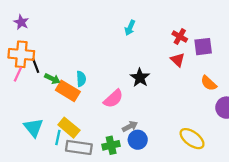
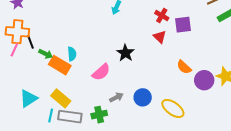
orange semicircle: (209, 83) -> (184, 67), moved
cyan triangle: (33, 128) -> (28, 98), turned 36
cyan line: (58, 137) -> (51, 116), moved
blue circle: (138, 140) -> (143, 97), moved

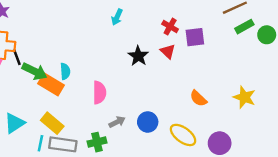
black star: (125, 53) -> (138, 56), moved
green arrow: (46, 54) -> (35, 71), size x1.5
orange semicircle: (184, 67) -> (198, 98), moved
pink semicircle: (101, 72) -> (99, 93), turned -48
purple circle: (204, 80) -> (220, 143), moved

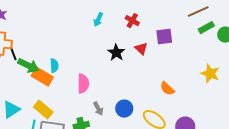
red cross: (170, 27) -> (132, 21), moved
yellow star: (244, 97) -> (210, 74), moved
gray arrow: (117, 122) -> (98, 109), turned 88

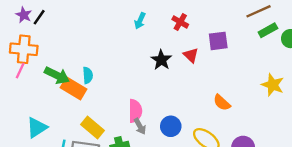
black line: (13, 54) -> (39, 17), moved, turned 56
pink semicircle: (83, 84) -> (135, 111), moved
yellow rectangle: (43, 110) -> (92, 127), moved

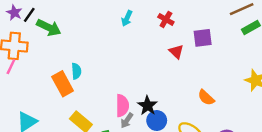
black star: (161, 60) -> (148, 106), moved
green arrow: (57, 75) -> (49, 28), moved
orange rectangle: (74, 88) -> (63, 84), turned 30
gray arrow: (140, 126) -> (127, 121), turned 63

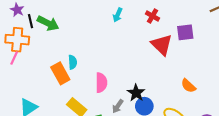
black line: (29, 15) -> (31, 21), moved, turned -48
red triangle: (176, 52) -> (162, 45), size x1.6
pink semicircle: (122, 106) -> (101, 83), moved

